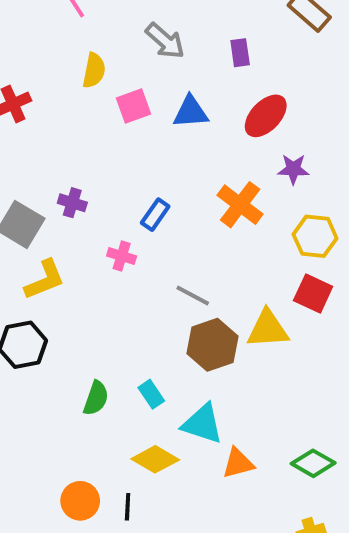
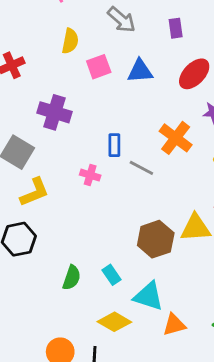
purple cross: (72, 203) -> (54, 112), moved, size x1.6
blue rectangle: (155, 215) -> (114, 145), turned -35
gray line: (193, 295) -> (141, 168), moved

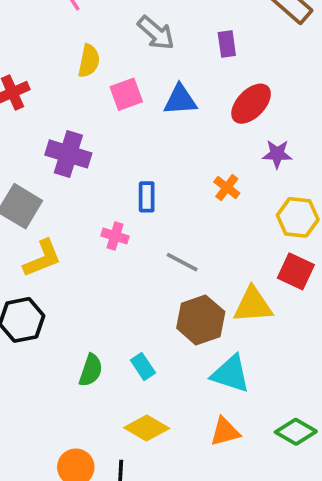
orange cross: (176, 138) -> (227, 188), size x0.6
gray line: (141, 168) -> (182, 262), moved
cyan triangle: (149, 296) -> (231, 374), moved

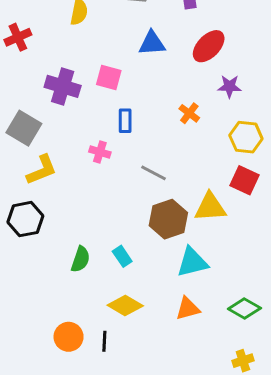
pink square: (126, 94) -> (109, 77), moved, turned 35
cyan triangle: (231, 374) -> (192, 262), turned -32

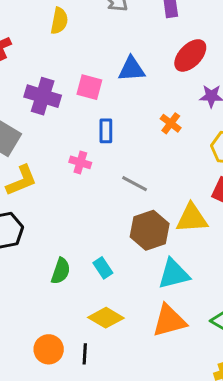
blue triangle: (152, 43) -> (132, 69), moved
orange triangle: (188, 308) -> (169, 321), size x1.4

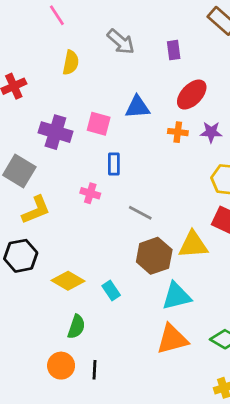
orange cross: (171, 123) -> (178, 132), moved, turned -30
green semicircle: (61, 271) -> (76, 327), moved
yellow diamond: (106, 318) -> (68, 281), moved

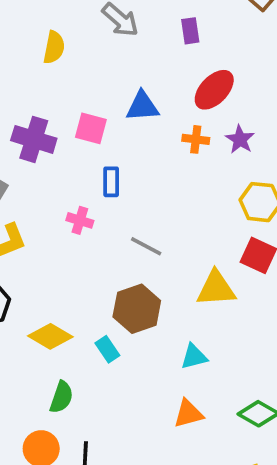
purple star: (211, 132) -> (240, 139), turned 30
brown hexagon: (154, 256) -> (137, 309), moved
cyan triangle: (176, 296) -> (194, 357), size x0.7
orange triangle: (172, 339) -> (188, 414), size x0.7

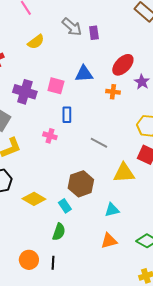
purple rectangle: (190, 31) -> (94, 33), moved
yellow semicircle: (54, 47) -> (36, 42), turned 42
purple star: (240, 139) -> (142, 82), moved
gray line: (146, 246) -> (99, 143), moved
green semicircle: (61, 397) -> (59, 232), moved

